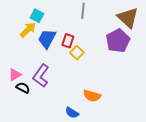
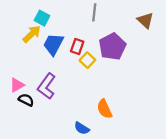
brown triangle: (128, 18) -> (145, 20), size x0.7
purple pentagon: (118, 41) -> (112, 46), moved
orange semicircle: (92, 96) -> (104, 109), turned 48

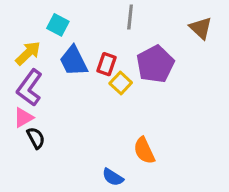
yellow arrow: (32, 34) -> (28, 53), moved
blue trapezoid: (53, 44) -> (74, 61), turned -55
purple L-shape: (47, 86) -> (30, 88), moved
black semicircle: (26, 100) -> (36, 138), turned 35

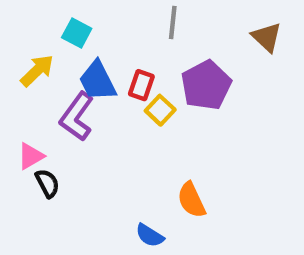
purple L-shape: (30, 88) -> (77, 116), moved

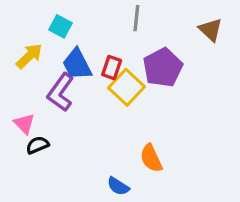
yellow square: (160, 110) -> (126, 87), size x1.5
pink triangle: (31, 156) -> (24, 124), turned -45
black semicircle: (47, 183) -> (37, 145), turned -85

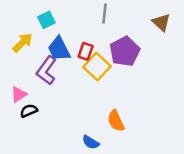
cyan square: (61, 26) -> (46, 20), turned 36
pink triangle: (24, 124) -> (19, 94), turned 42

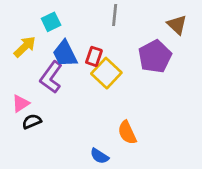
purple pentagon: (125, 51) -> (155, 56), moved

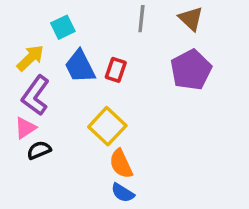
brown triangle: (177, 25) -> (191, 19), moved
yellow square: (106, 73) -> (107, 126), moved
purple L-shape: (51, 77) -> (36, 95), moved
orange semicircle: (127, 133) -> (121, 164), moved

